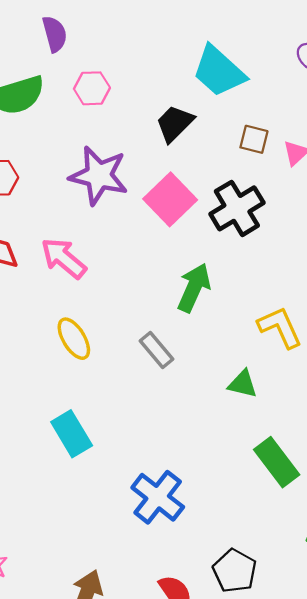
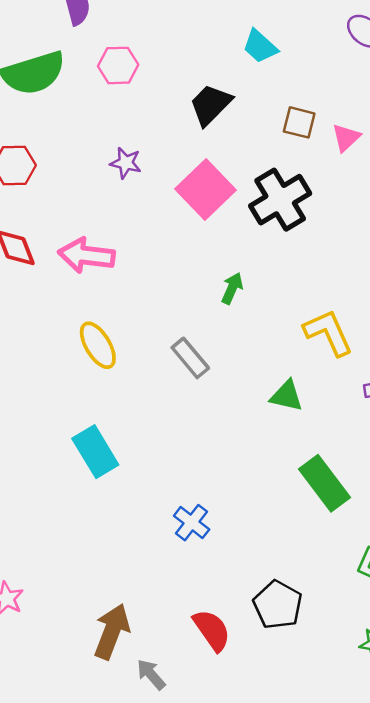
cyan trapezoid: (219, 71) -> (260, 46), size x0.6
purple star: (99, 176) -> (126, 163), size x0.5
pink arrow: (64, 258) -> (86, 255), turned -33
green arrow: (194, 288) -> (232, 288), size x0.6
blue cross: (158, 497) -> (192, 523), size x0.6

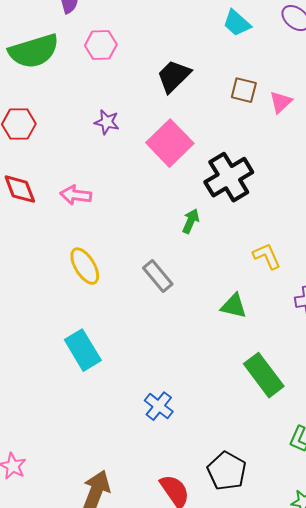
cyan trapezoid: (260, 46) -> (237, 23), moved
black cross: (280, 200) -> (229, 177), moved
pink arrow: (86, 255) -> (76, 195), size x0.7
yellow L-shape: (328, 333) -> (267, 256), size x0.7

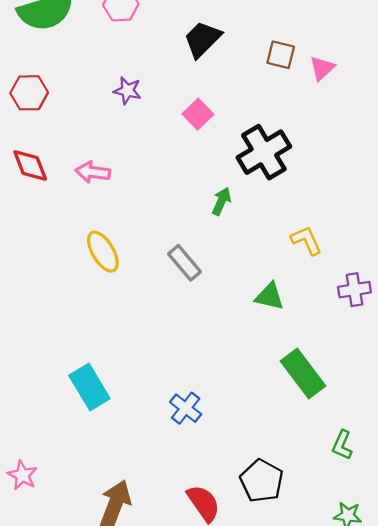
pink square: (170, 143) -> (198, 114), size x0.6
cyan rectangle: (83, 350) -> (89, 387), moved

